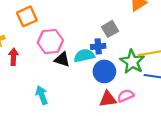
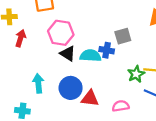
green star: (132, 62) -> (136, 74), size x0.7
blue circle: (104, 71) -> (71, 88), moved
red triangle: (108, 99) -> (90, 98), moved

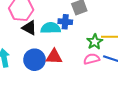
red triangle: (90, 98) -> (54, 57), moved
pink semicircle: (121, 106) -> (92, 59), moved

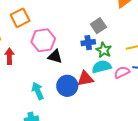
cyan semicircle: (51, 28) -> (102, 67), moved
green star: (95, 42) -> (104, 50), moved

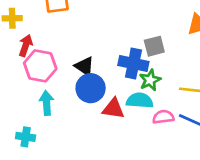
pink hexagon: (43, 40) -> (40, 66), moved
blue cross: (88, 43) -> (133, 63), size x1.5
blue circle: (67, 86) -> (91, 88), moved

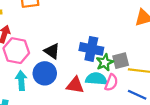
gray square: (154, 46) -> (121, 61), moved
blue circle: (91, 88) -> (45, 73), moved
pink semicircle: (163, 117) -> (111, 82), moved, turned 119

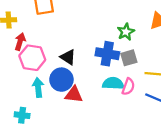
gray square: (121, 61) -> (129, 58), moved
green star: (105, 62) -> (126, 32), moved
red triangle: (75, 85) -> (74, 95), moved

